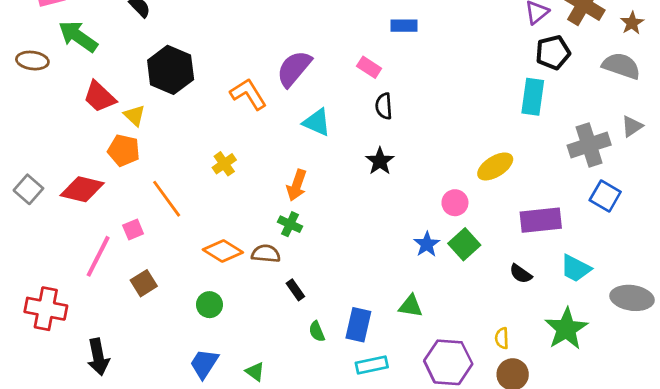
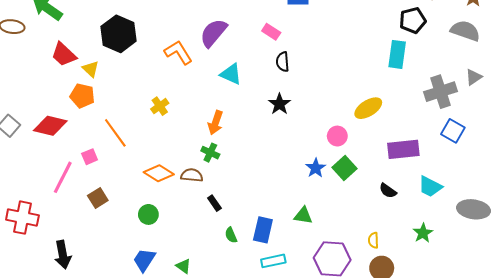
green star: (566, 329) -> (423, 233), size x0.6

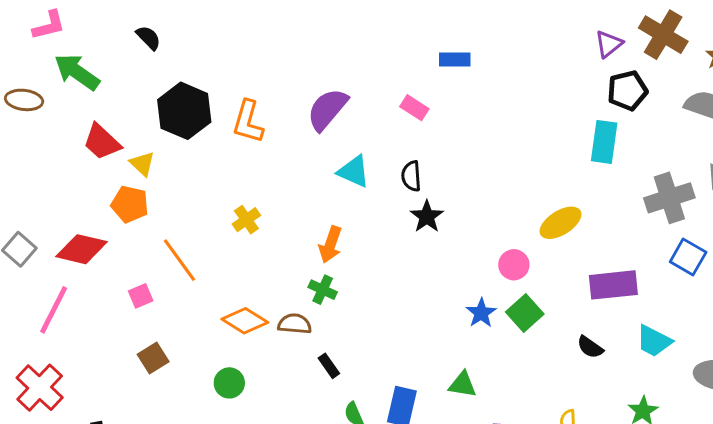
orange L-shape: (178, 52) -> (248, 122), moved, turned -132
black semicircle: (283, 62) -> (411, 176), moved
pink line: (63, 177) -> (54, 310), moved
red cross: (22, 218) -> (40, 388), turned 32

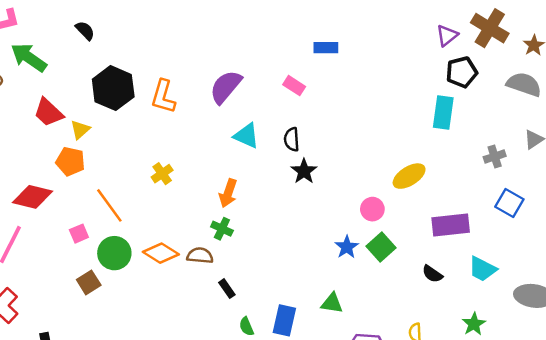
yellow triangle: (142, 164) -> (80, 130), turned 35
gray cross: (669, 198) -> (495, 157), size x0.6
green circle: (229, 383) -> (114, 253), moved, size x1.4

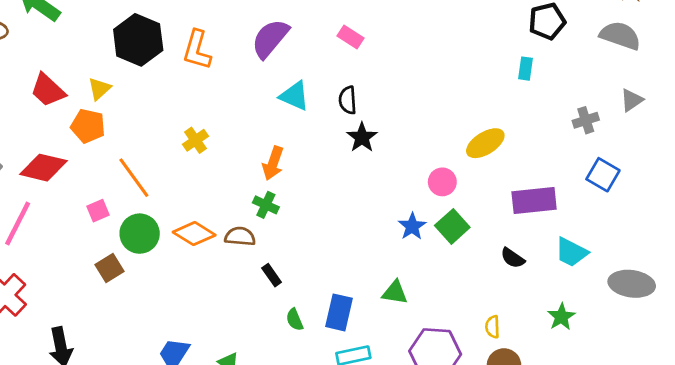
red trapezoid: (48, 112) -> (48, 90), moved
cyan rectangle: (443, 112) -> (526, 69), size x0.6

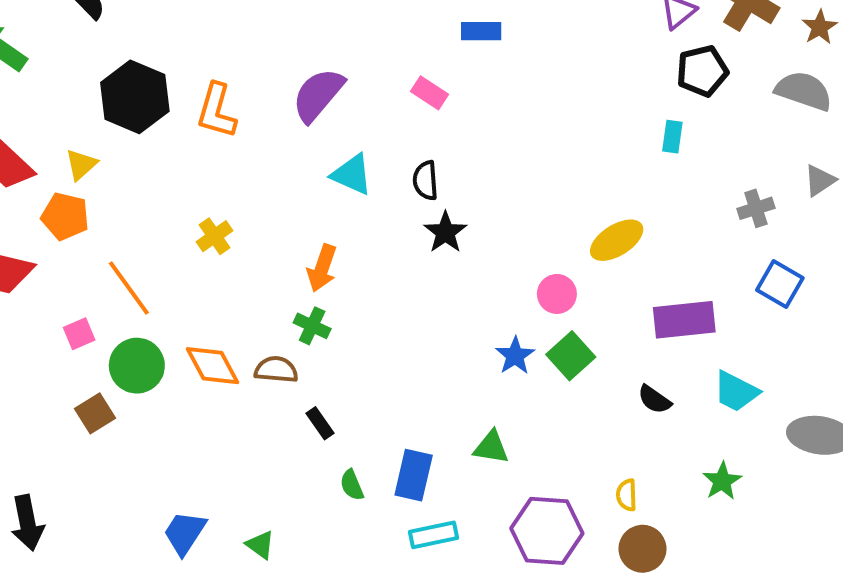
orange diamond: (194, 234) -> (212, 366), turned 30

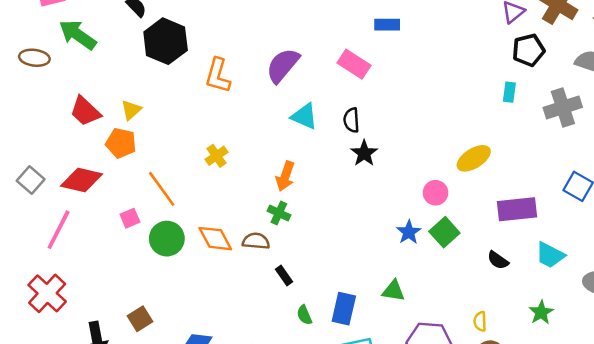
pink rectangle: (429, 93) -> (354, 64), size x1.4
black hexagon: (135, 97) -> (166, 41), moved
gray cross: (756, 208) -> (563, 107), moved, size x1.6
brown square: (95, 413) -> (140, 319), moved

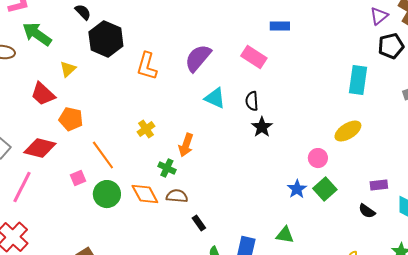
cyan rectangle: (509, 92) -> (358, 80), moved, size x1.8
yellow triangle: (131, 110) -> (68, 69), moved
orange arrow: (285, 176) -> (186, 145), moved
purple rectangle: (517, 209) -> (379, 185), moved, size x0.6
green cross: (279, 213) -> (167, 168), moved

